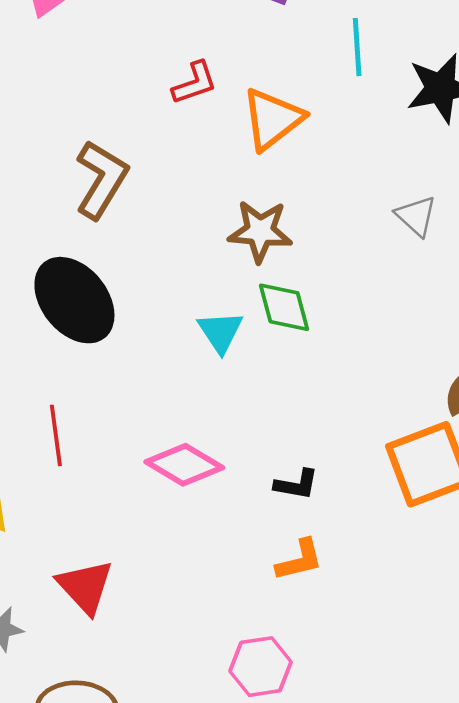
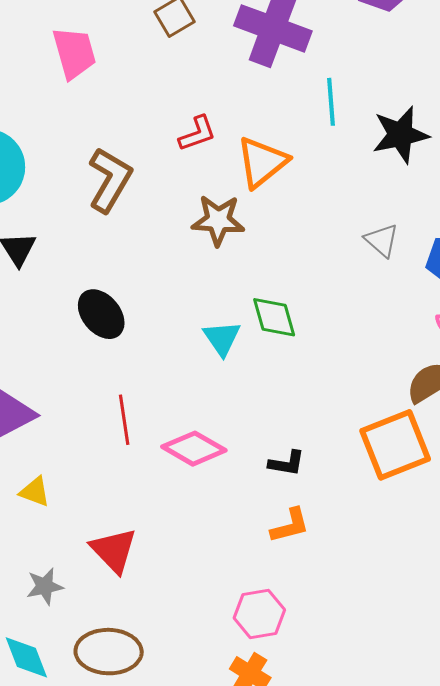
brown L-shape: (101, 179) -> (110, 180), moved
brown star: (260, 231) -> (218, 220), moved
black ellipse: (74, 300) -> (101, 314), size x0.7
red line: (56, 435) -> (124, 420), moved

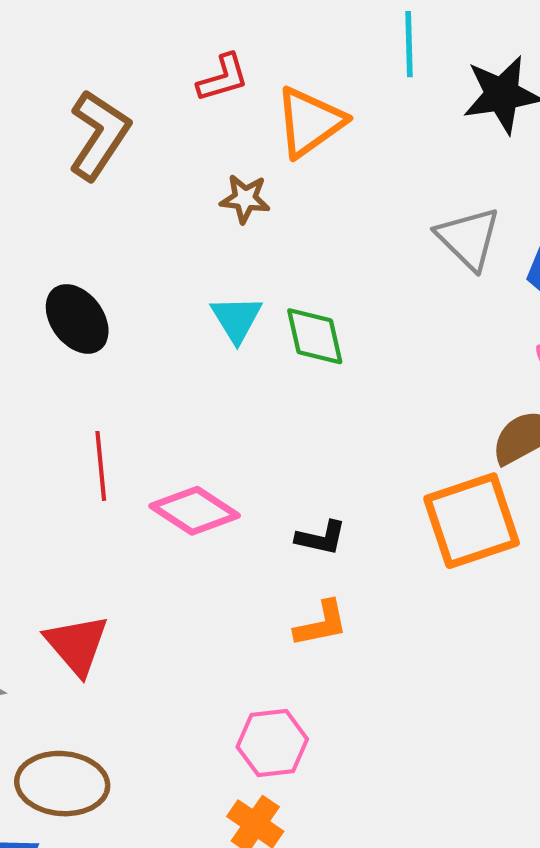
brown star: (218, 220) -> (245, 199), size x0.7
gray triangle: (382, 240) -> (468, 238), size x1.4
cyan triangle: (222, 338) -> (236, 319), moved

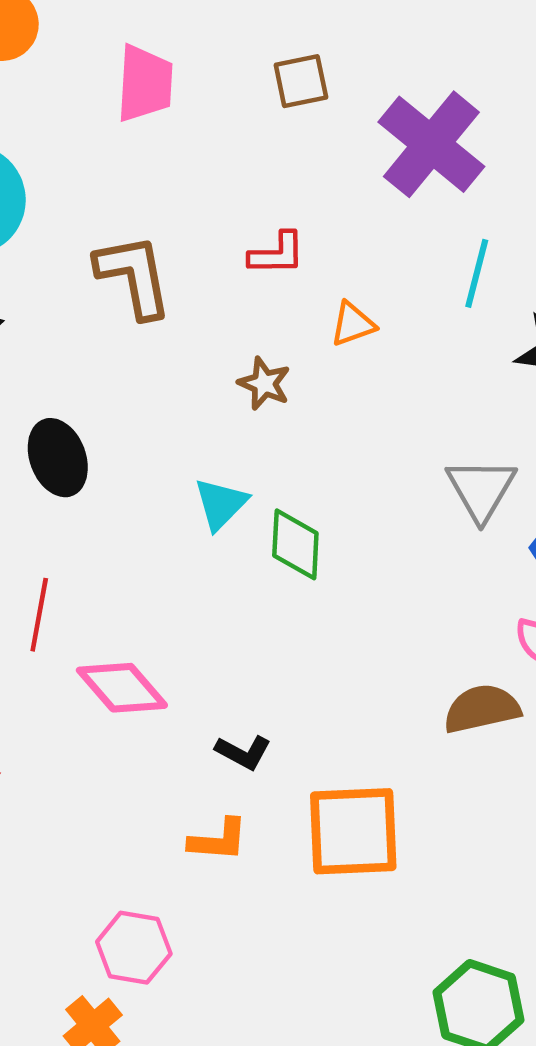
orange triangle: (310, 122) -> (353, 324), size x0.6
brown L-shape: (99, 135) -> (134, 276), turned -60
orange square: (472, 521) -> (353, 831), moved

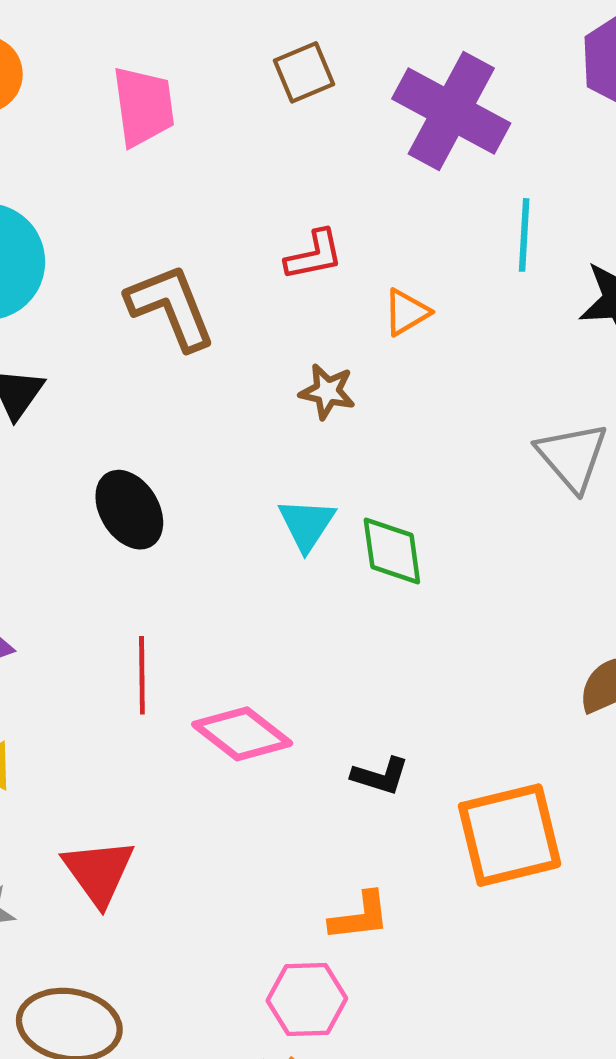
orange L-shape: (218, 840) -> (360, 916), moved

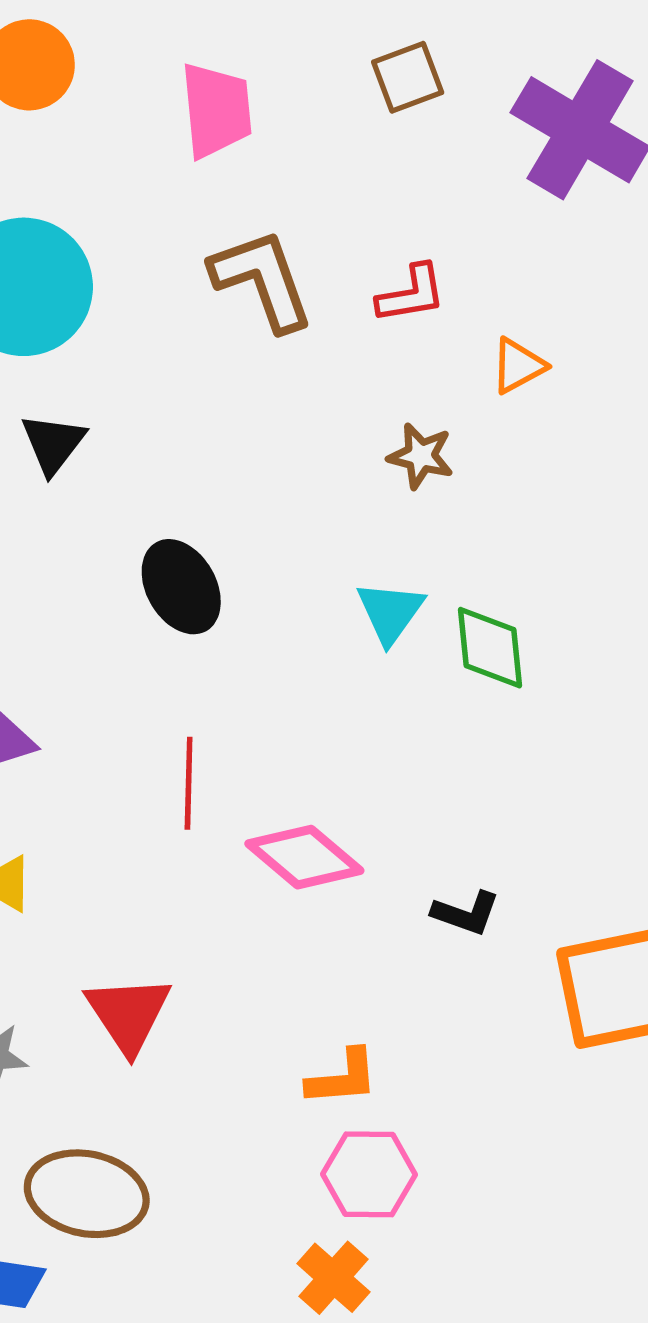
brown L-shape: (171, 307) -> (262, 280), moved
orange L-shape: (360, 916) -> (342, 1078), moved

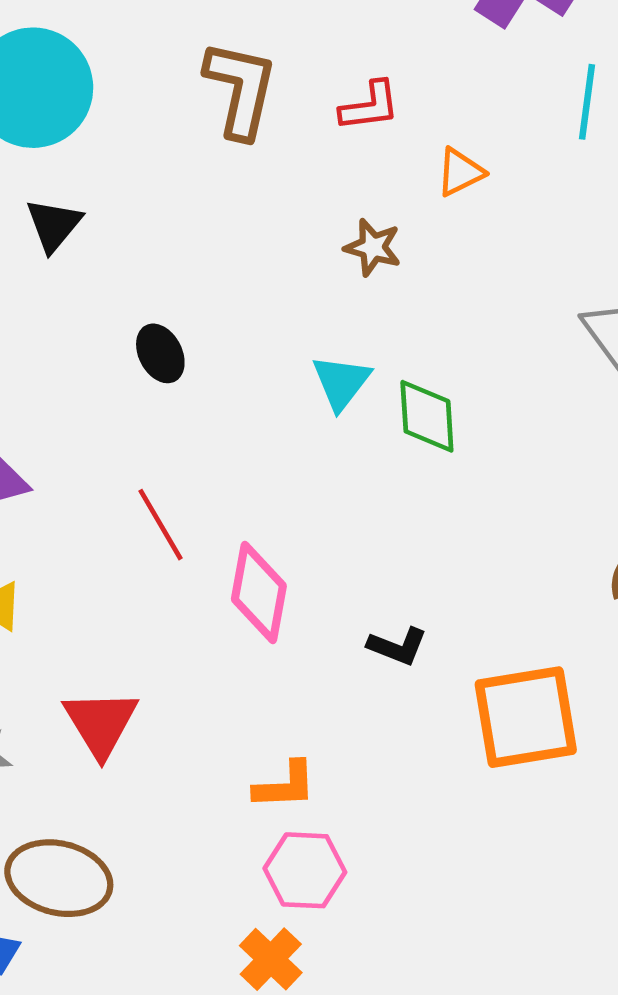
brown L-shape: (262, 280) -> (240, 89), turned 30
black ellipse: (181, 587) -> (160, 353), size x0.7
red line: (189, 783) -> (160, 525), turned -34
pink diamond: (304, 857) -> (259, 592), turned 58

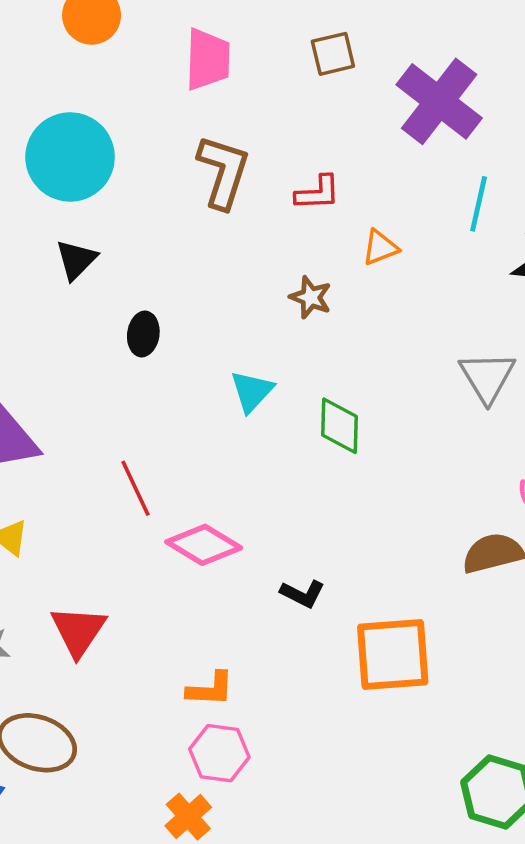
black ellipse: (160, 353) -> (143, 334), moved, turned 30
cyan triangle: (341, 382) -> (252, 391), moved
pink diamond: (259, 592) -> (204, 545), turned -74

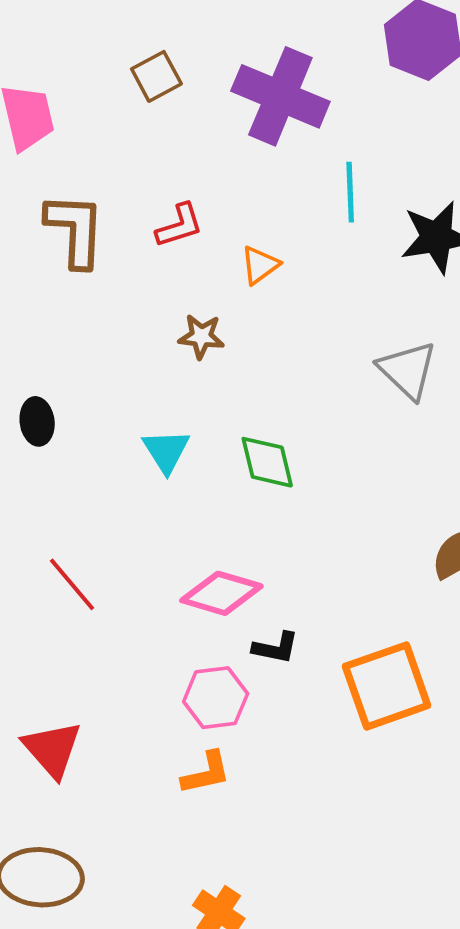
pink diamond: (204, 545) -> (221, 593), moved
pink hexagon: (219, 753) -> (216, 698), moved

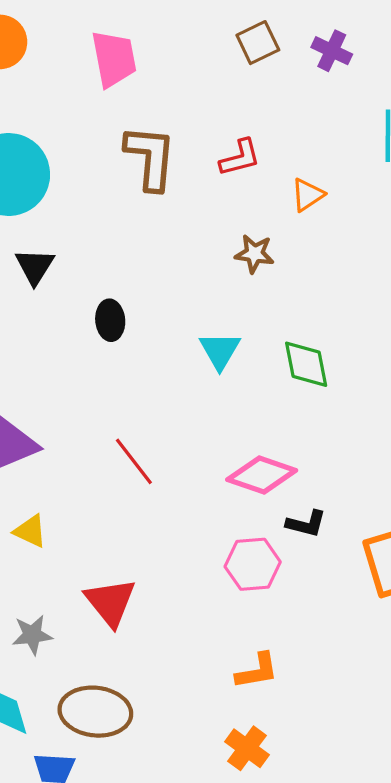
brown square: (156, 76) -> (258, 43), moved
purple cross: (280, 96) -> (332, 51), size x0.5
orange L-shape: (206, 773) -> (257, 671), moved

